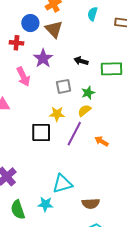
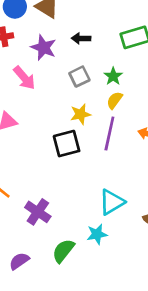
black arrow: (81, 61) -> (81, 38), moved
green semicircle: (18, 210) -> (63, 251), turned 72

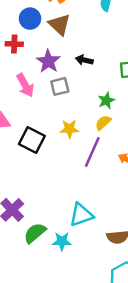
gray square: (79, 77) -> (60, 86), moved
black square: (67, 144) -> (32, 140), moved, turned 30
green semicircle: (63, 251) -> (35, 233), moved

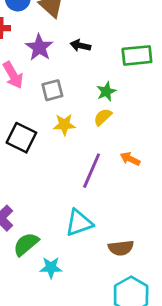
gray square: (60, 86) -> (52, 90), moved
purple line: (92, 152) -> (92, 171), moved
cyan star: (62, 241) -> (51, 268), moved

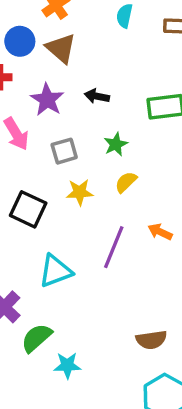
green star: (106, 92) -> (116, 144), moved
cyan triangle: (79, 223) -> (55, 271), moved

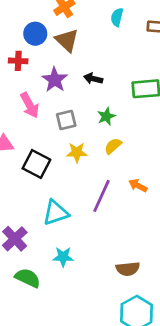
green semicircle: (36, 338) -> (28, 278), moved, turned 65
cyan star: (67, 365) -> (63, 257), moved

